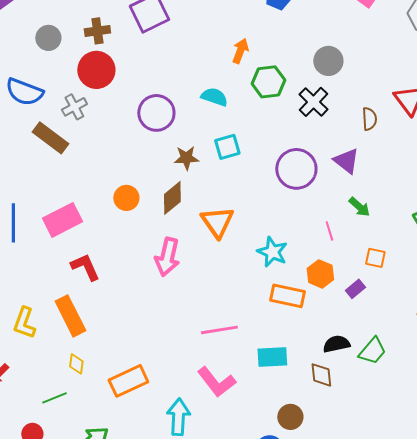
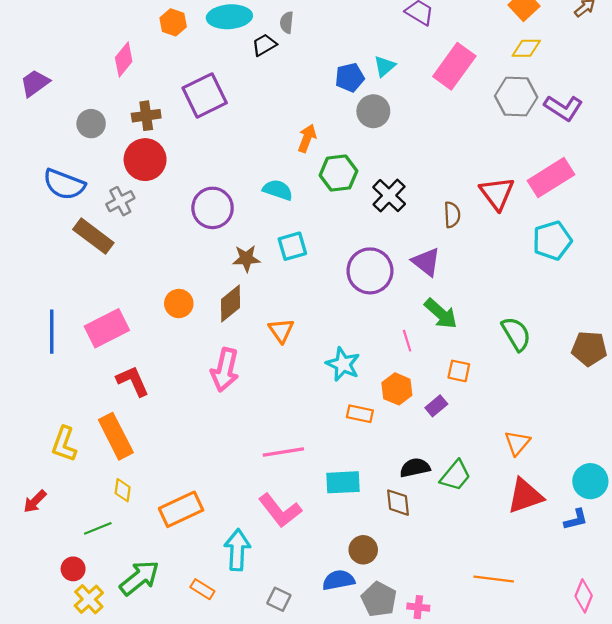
gray circle: (328, 61) -> (373, 111), moved
green arrow: (359, 207) -> (441, 314), size x1.4
orange triangle: (217, 222) -> (281, 330), size x0.7
orange rectangle: (287, 296) -> (360, 414), size x0.7

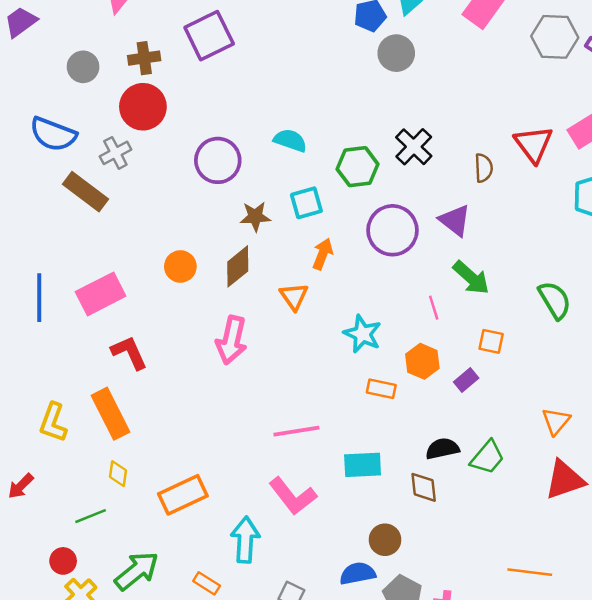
orange arrow: (307, 138) -> (323, 254), moved
green hexagon: (338, 173) -> (358, 167), moved

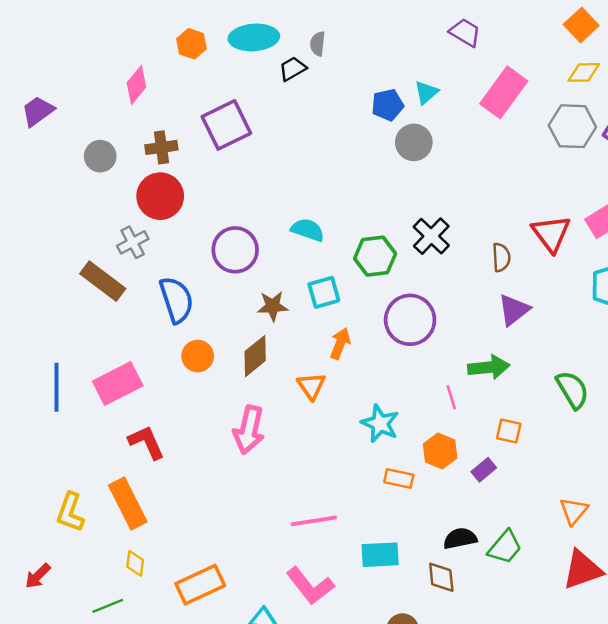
blue semicircle: (53, 134) -> (176, 300), moved, turned -129
purple triangle: (455, 220) -> (514, 310), moved, turned 44
green arrow: (471, 278) -> (489, 367), turned -48

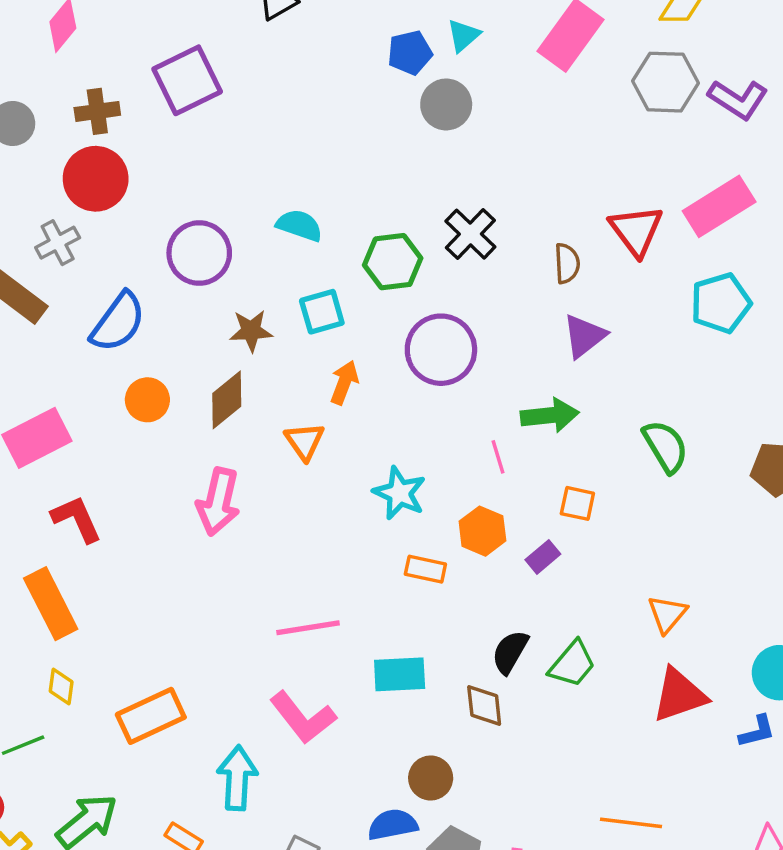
blue semicircle: (176, 300) -> (118, 322), turned 54
black semicircle: (460, 538) -> (510, 652), turned -48

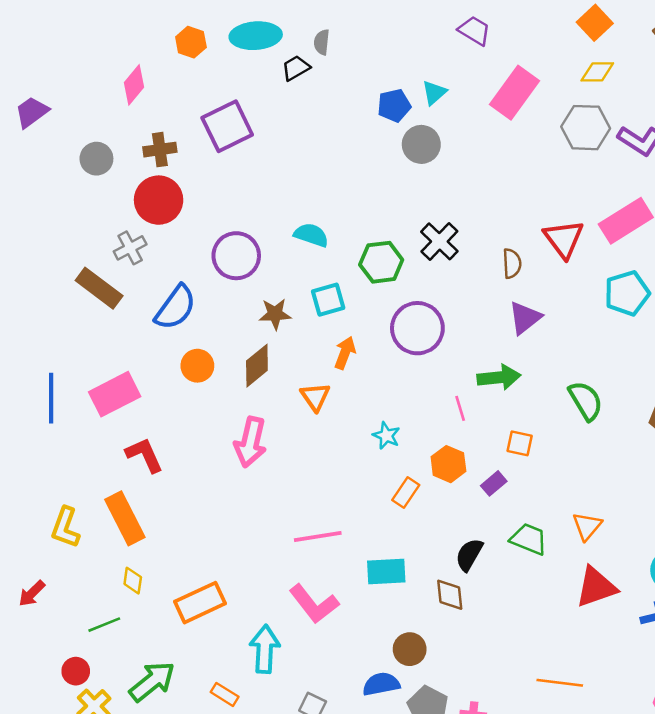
cyan star: (400, 493) -> (386, 436), size x0.7
orange rectangle: (425, 569) -> (406, 493), turned -68
green trapezoid: (572, 664) -> (529, 539), moved, turned -108

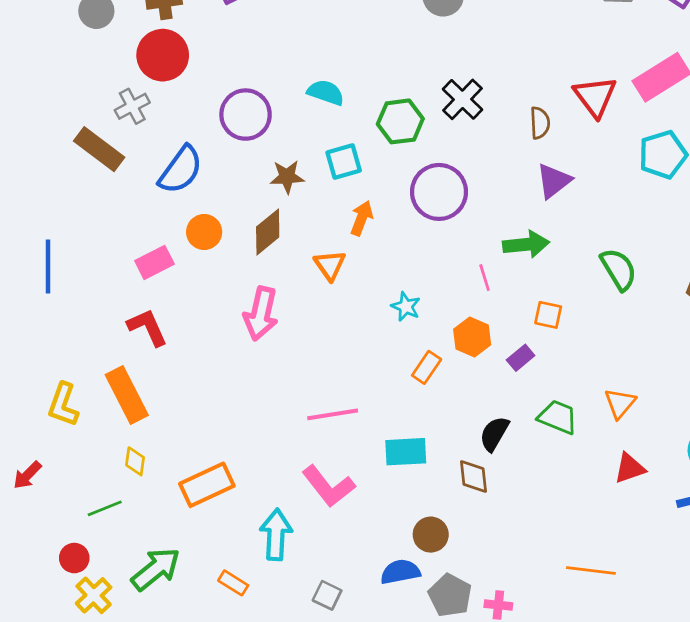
pink rectangle: (115, 394) -> (154, 262), moved, size x0.7
red triangle: (596, 587) -> (630, 468), size x0.7

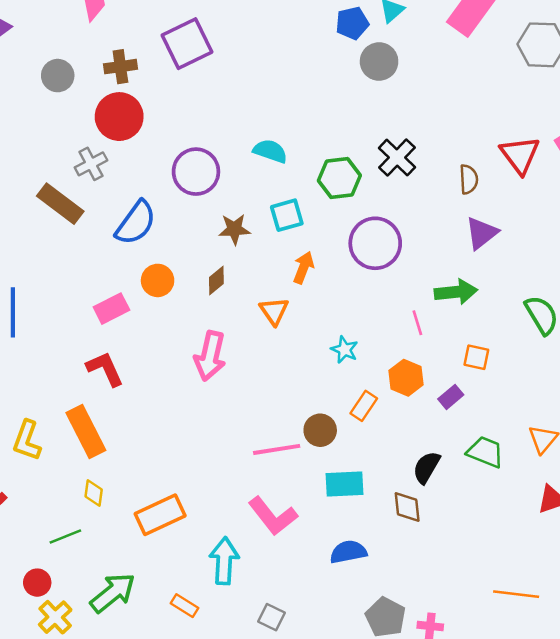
brown diamond: (268, 232) -> (216, 280), size x0.7
brown circle: (431, 535) -> (320, 430), moved
blue semicircle: (400, 572) -> (348, 552), moved

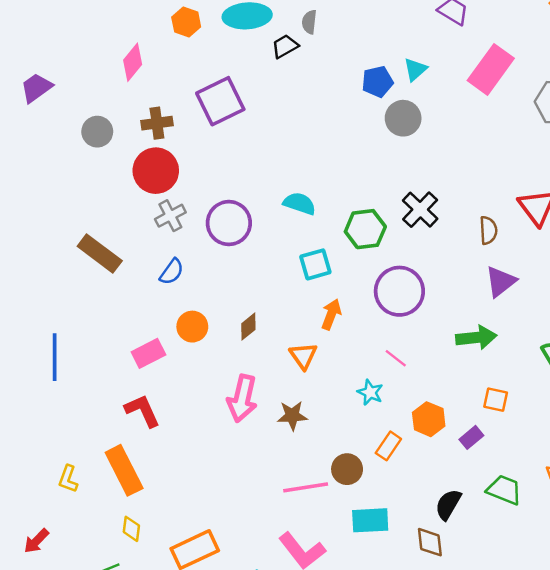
gray cross: (91, 164) -> (170, 216), moved
blue semicircle: (136, 223) -> (172, 272), size x0.6
brown star: (234, 229) -> (292, 416), moved
pink line: (417, 323) -> (396, 358), moved, turned -35
yellow L-shape: (27, 440) -> (68, 479), size x0.7

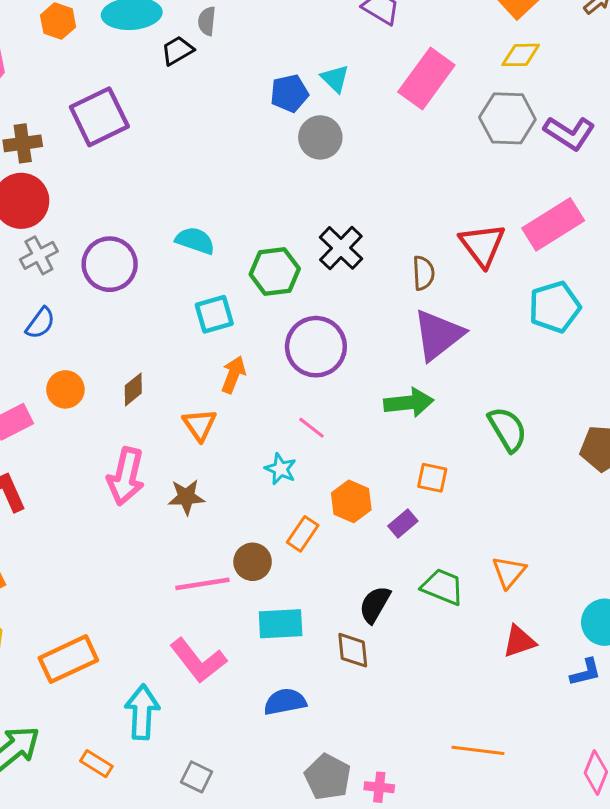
cyan triangle: (415, 69) -> (335, 79), turned -35
purple triangle: (501, 281) -> (438, 335), size x1.4

